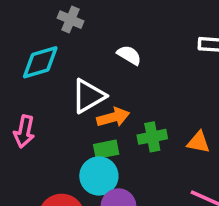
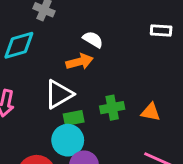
white triangle: (88, 96) -> (59, 94), moved
orange arrow: (113, 117) -> (80, 62), moved

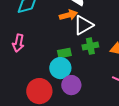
white triangle: (59, 94) -> (83, 25), moved

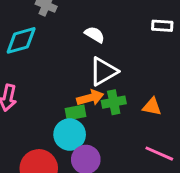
orange arrow: (68, 15) -> (90, 98), moved

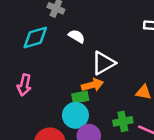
white semicircle: (95, 35) -> (77, 36), moved
green cross: (114, 102) -> (123, 121), moved

